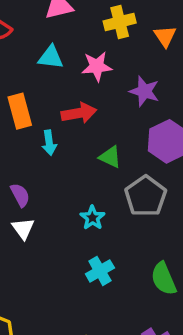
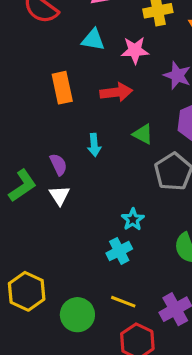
cyan arrow: (49, 143) -> (94, 145), moved
cyan star: (92, 218) -> (133, 219), moved
cyan cross: (100, 271) -> (119, 251), moved

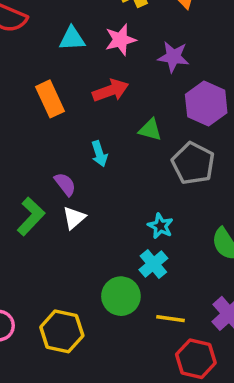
white triangle: (60, 195) -> (74, 218), turned 35
green circle: (77, 315) -> (121, 296), moved

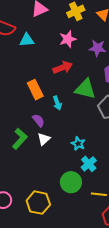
cyan triangle: (72, 39) -> (27, 40), moved
orange rectangle: (50, 99) -> (35, 90), moved
green triangle: (150, 130) -> (85, 89), size x1.6
cyan star: (160, 226) -> (78, 144), moved

